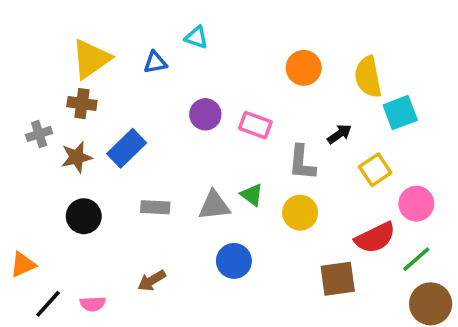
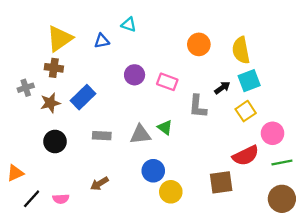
cyan square: (400, 113) -> (249, 81), moved
yellow circle: (300, 213) -> (171, 192), moved
green line: (416, 259) -> (282, 163), moved, turned 30

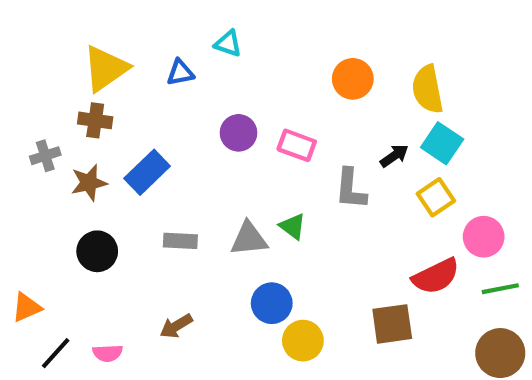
cyan square: (249, 81) -> (442, 143), turned -35

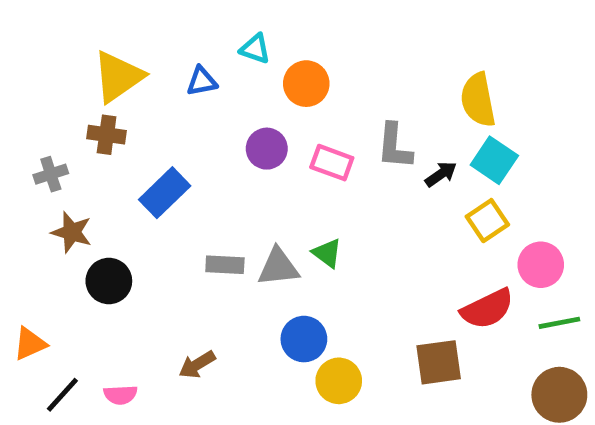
orange circle: (353, 79) -> (306, 84), moved
brown star: (89, 183) -> (72, 232), moved, turned 30
gray L-shape: (351, 189) -> (394, 146), moved
gray rectangle: (180, 241) -> (225, 265), moved

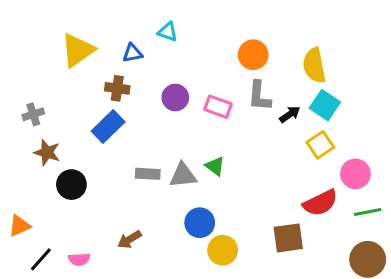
orange circle: (306, 84) -> (253, 55), moved
brown cross: (107, 135) -> (117, 88), moved

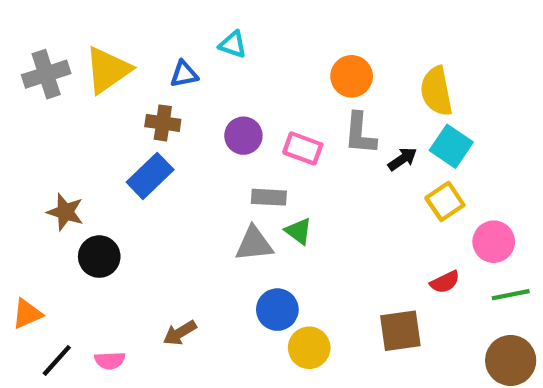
gray cross: (33, 114) -> (46, 74), moved, size x1.5
gray rectangle: (148, 174) -> (269, 197), moved
red semicircle: (320, 203) -> (445, 282), size x0.6

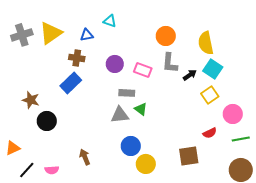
brown arrow: (180, 333) -> (85, 157), turned 98

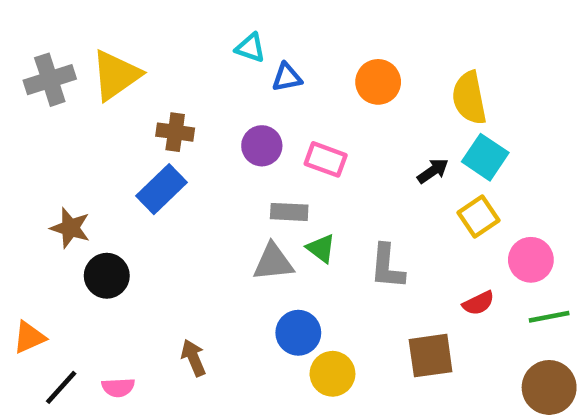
blue triangle: (87, 35) -> (287, 77), moved
gray L-shape: (170, 63) -> (387, 267), moved

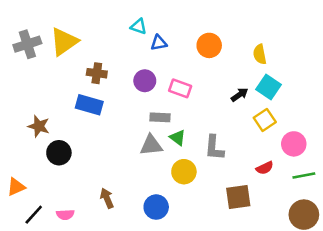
yellow semicircle: (469, 98) -> (260, 54), size x0.7
blue rectangle: (161, 189) -> (89, 105), turned 60
blue circle: (298, 333) -> (156, 207), moved
yellow circle: (332, 374) -> (184, 172), moved

